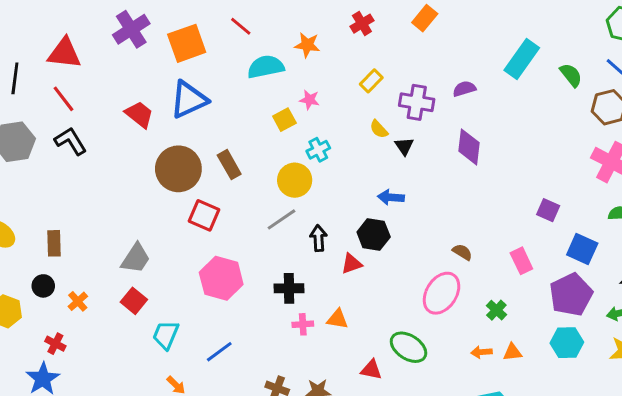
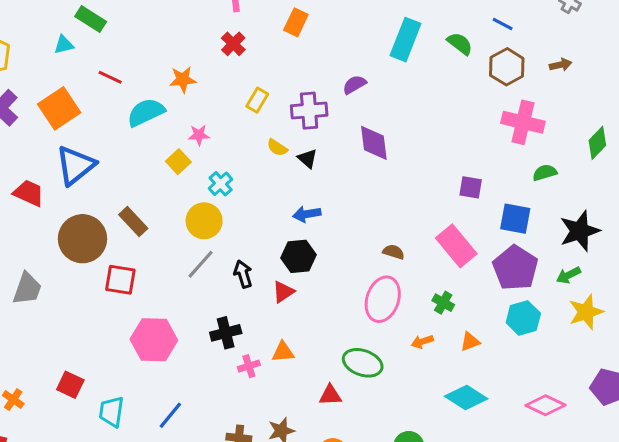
gray trapezoid: (136, 258) -> (27, 289), moved
pink rectangle: (521, 261) -> (456, 246), size x1.5
orange arrow: (481, 352) -> (422, 342), moved

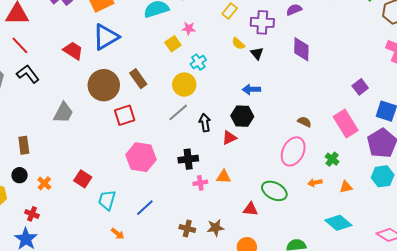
purple square: (471, 187) -> (360, 87), turned 35
red square: (120, 280) -> (125, 115), turned -35

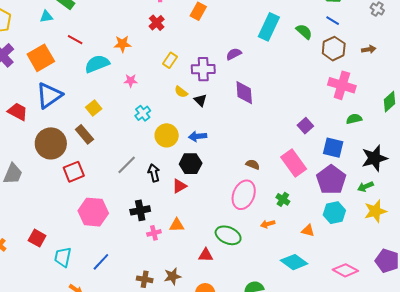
yellow square: (173, 44) -> (94, 108), moved
yellow circle: (184, 85) -> (167, 135), moved
orange triangle: (346, 187) -> (308, 231), moved, turned 32

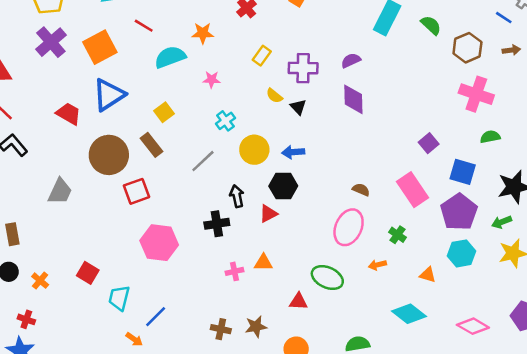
blue line: (333, 21) -> (504, 18), moved
purple semicircle: (234, 54) -> (351, 60), moved
gray line: (127, 165) -> (203, 161), moved
black cross: (140, 210) -> (217, 224), moved
blue line: (101, 262) -> (156, 317), moved

